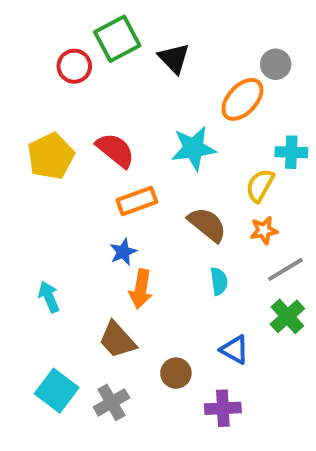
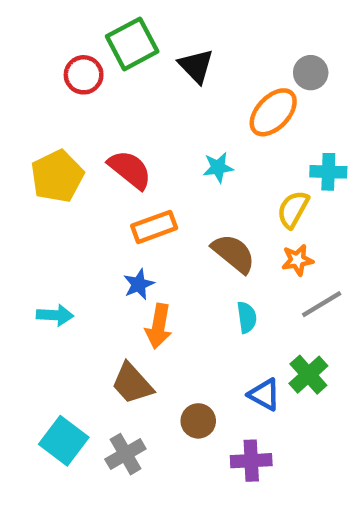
cyan star: (194, 148) -> (218, 167), size x0.6
cyan arrow: (49, 297) -> (55, 315), moved, turned 116
green cross: (287, 316) -> (308, 375), moved

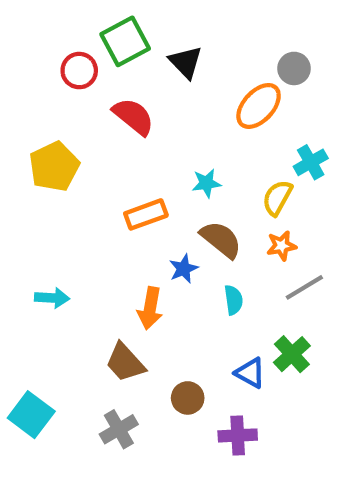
cyan star: (218, 167) -> (206, 183), moved
red semicircle: (130, 170) -> (133, 116), moved
cyan cross: (328, 172) -> (311, 162), turned -32
blue star: (139, 284) -> (183, 269), moved
cyan square: (64, 441) -> (31, 415), moved

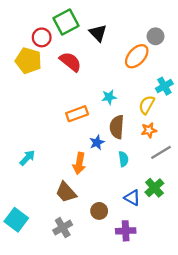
yellow pentagon: (54, 166) -> (28, 61), moved, turned -30
brown semicircle: (221, 239) -> (117, 127), turned -125
cyan arrow: (52, 298) -> (27, 158), turned -49

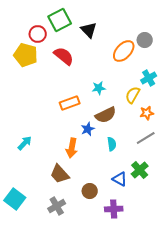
gray circle: (156, 36) -> (145, 40), moved
brown semicircle: (117, 127) -> (106, 115), turned -120
orange star: (149, 130) -> (147, 113), moved

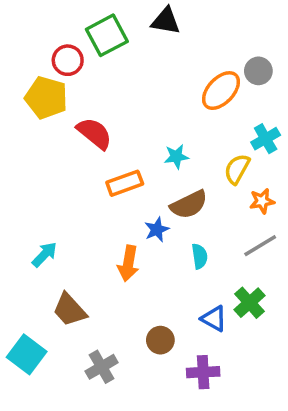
black triangle: (89, 30) -> (166, 21), moved, turned -36
red semicircle: (64, 56) -> (94, 133), moved
brown trapezoid: (60, 174) -> (69, 310), moved

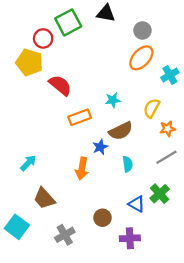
gray circle: (258, 71) -> (142, 30), moved
cyan cross: (266, 139) -> (170, 75), moved

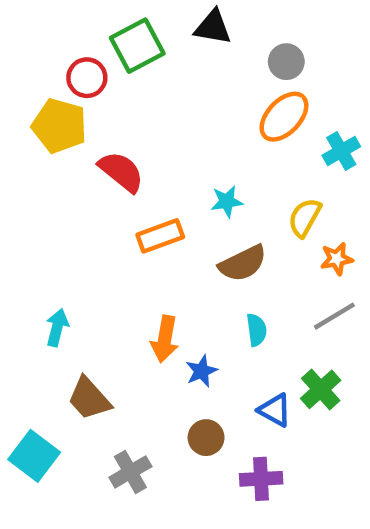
blue star: (100, 147) -> (201, 371), moved
cyan arrow: (28, 163) -> (57, 328), turned -30

